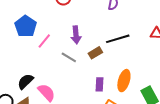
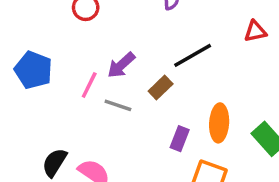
purple arrow: (76, 35) -> (121, 65), turned 66
pink line: (44, 41) -> (89, 85), moved
purple rectangle: (99, 84) -> (180, 139), turned 32

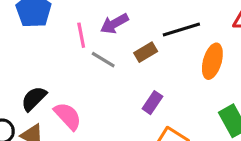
pink line: (89, 85) -> (81, 35), turned -50
orange ellipse: (219, 123) -> (212, 61), moved

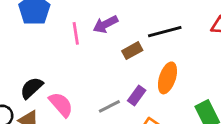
gray line: (103, 60) -> (109, 106), moved, turned -60
orange ellipse: (212, 61) -> (167, 78), moved

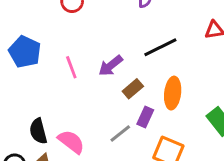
purple arrow: (106, 24) -> (111, 66), moved
brown rectangle: (132, 51) -> (133, 89), moved
black semicircle: (32, 88) -> (38, 131), turned -50

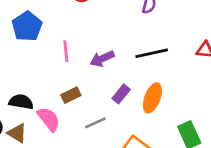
brown rectangle: (133, 89) -> (71, 95), moved
purple rectangle: (145, 117) -> (121, 94), moved
black semicircle: (38, 131) -> (21, 102), turned 100

